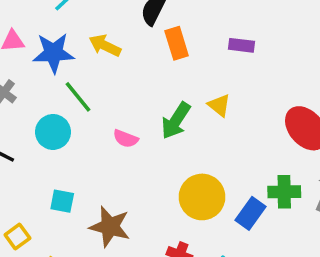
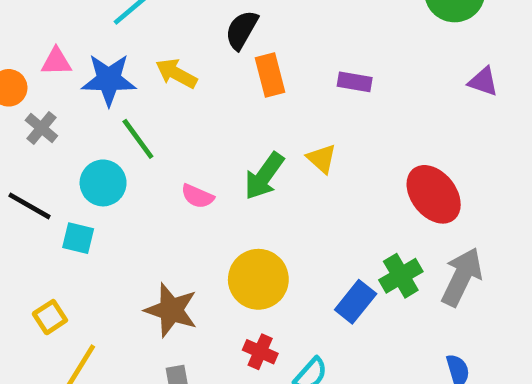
green cross: (284, 192) -> (401, 276), turned -32
yellow circle: (202, 197) -> (258, 279), moved
cyan square: (62, 201) -> (78, 238), moved

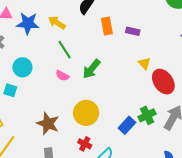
orange rectangle: (270, 75) -> (107, 26), moved
green line: (138, 139) -> (65, 50), moved
yellow triangle: (322, 159) -> (144, 63), moved

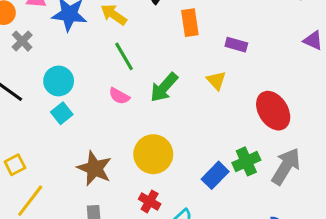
purple rectangle: (133, 31) -> (236, 45), moved
yellow triangle: (144, 63) -> (216, 80), moved
cyan square: (10, 90) -> (62, 113), moved, turned 32

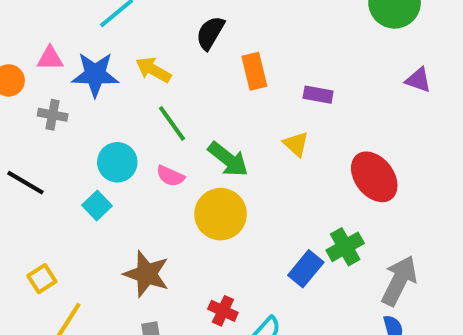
gray cross: (22, 41) -> (53, 115), moved, turned -30
cyan circle: (59, 81) -> (117, 162), moved
green arrow: (164, 87) -> (228, 159), turned -88
yellow circle: (153, 154) -> (221, 214), moved
gray arrow: (286, 166) -> (399, 281), moved

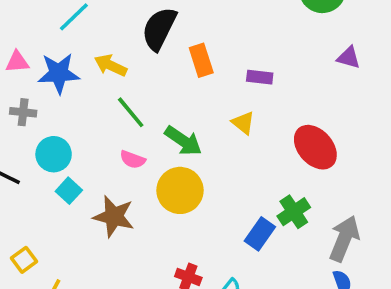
black semicircle: (210, 33) -> (159, 29), size x1.4
cyan circle: (117, 162) -> (54, 154), moved
brown star: (147, 274) -> (114, 216), moved

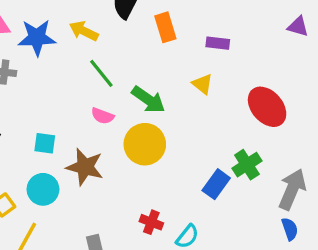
cyan circle: (54, 154) -> (43, 189), moved
cyan square: (69, 191) -> (45, 143), turned -35

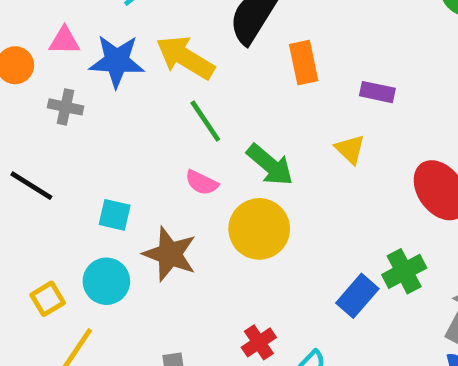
yellow arrow: (84, 31) -> (185, 58), size x1.4
red cross: (151, 222) -> (259, 342), turned 30

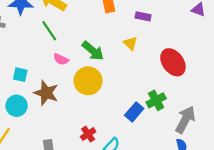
green line: (205, 121) -> (49, 31), moved

